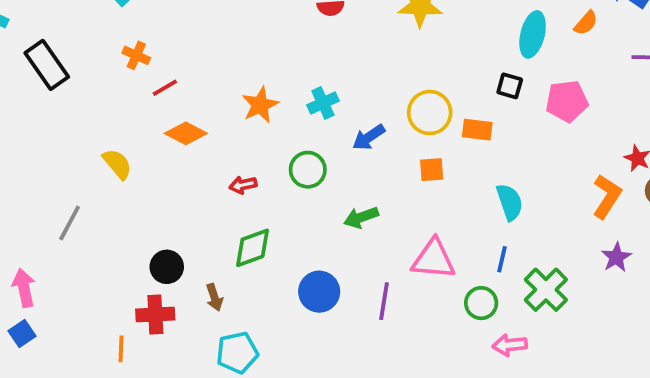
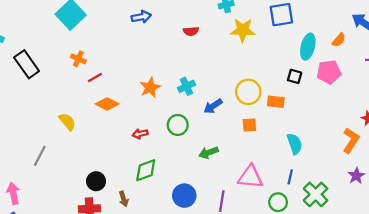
pink pentagon: (567, 101) -> (329, 72), moved

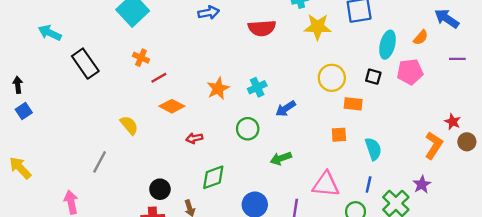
red semicircle: (191, 31) -> (262, 28), size x1.6
yellow circle: (248, 92) -> (332, 78), moved
orange square: (249, 125) -> (339, 135), moved
red arrow: (140, 134) -> (194, 138), moved
purple star: (356, 176) -> (422, 184), moved

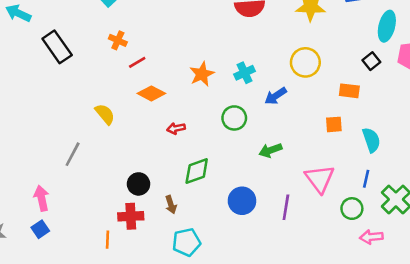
black square: (373, 77) -> (371, 61), turned 35
yellow circle: (332, 78) -> (305, 62), moved
pink triangle: (326, 184) -> (320, 179), turned 48

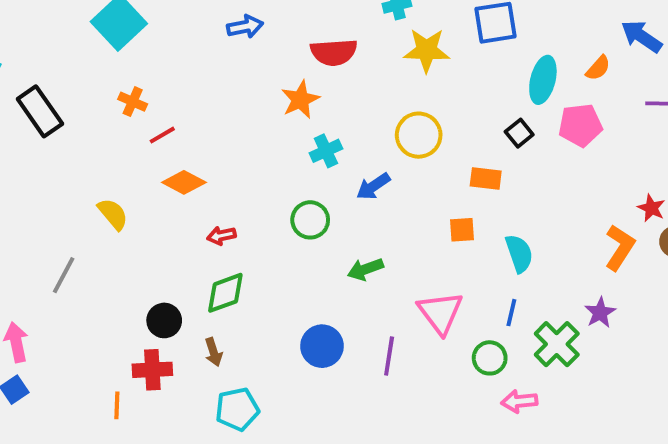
orange star: (202, 74) -> (300, 100), moved
green diamond: (197, 171) -> (225, 293), moved

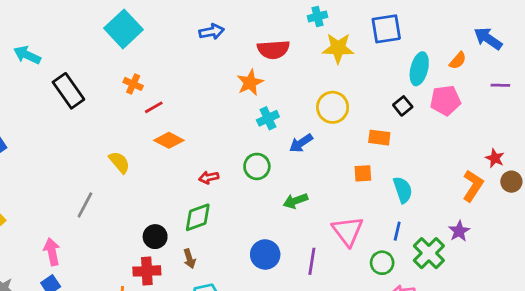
red arrow: (221, 236) -> (209, 177), moved

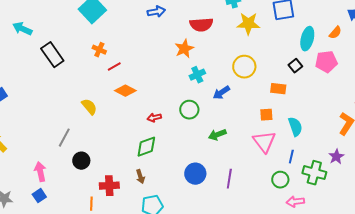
pink triangle: (348, 231) -> (264, 142), moved
black circle: (155, 237) -> (81, 161), moved
green cross: (429, 253) -> (314, 173), turned -30

